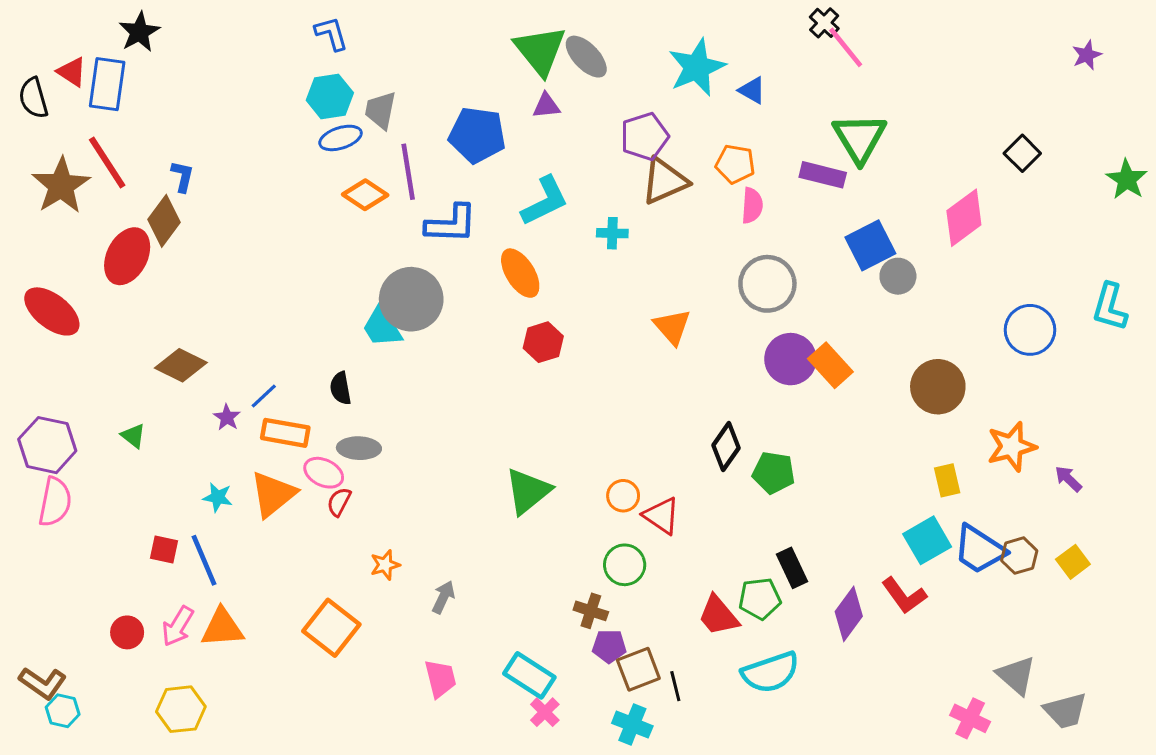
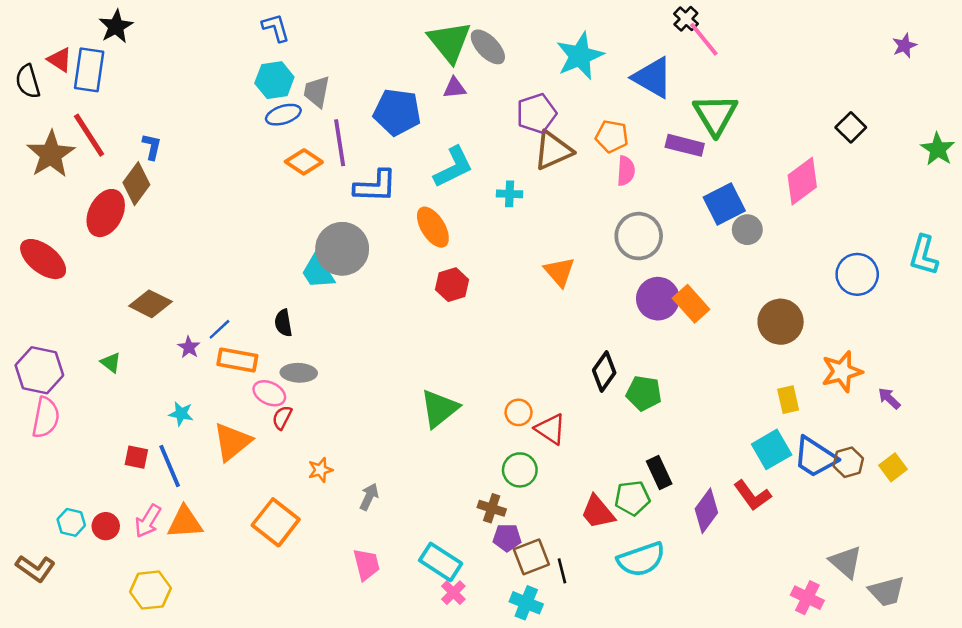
blue triangle: (752, 90) -> (653, 78), moved, size x1.8
orange triangle: (273, 494) -> (232, 442), moved
cyan hexagon: (63, 711) -> (71, 522), moved

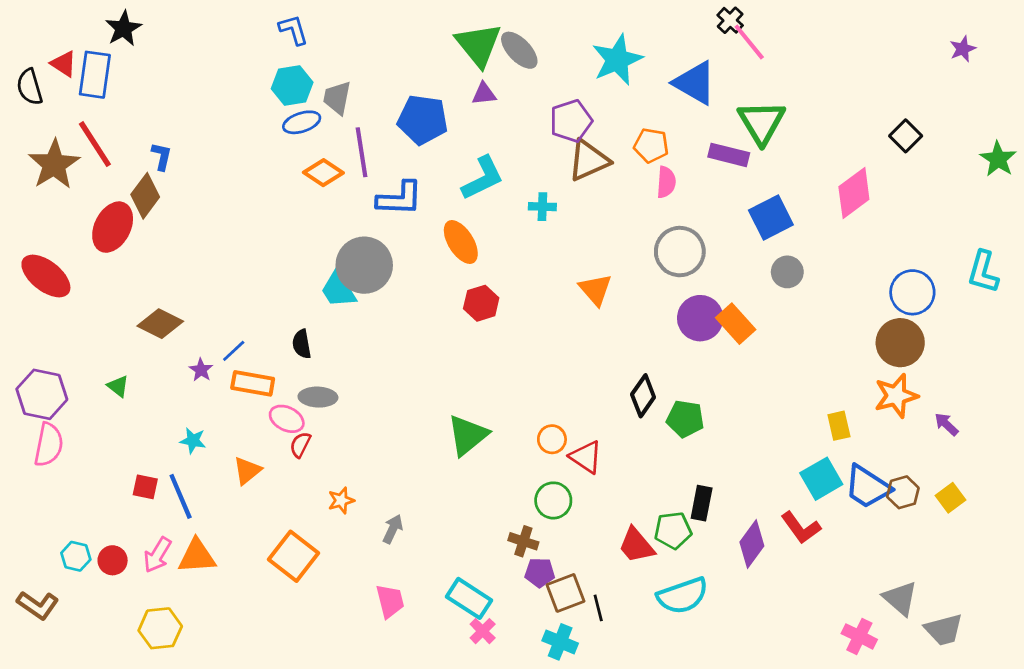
gray circle: (747, 230) -> (787, 272), moved
brown circle: (781, 322) -> (900, 343), moved
orange triangle: (232, 442) -> (247, 471), size x0.7
black rectangle: (659, 472) -> (702, 503), turned 36

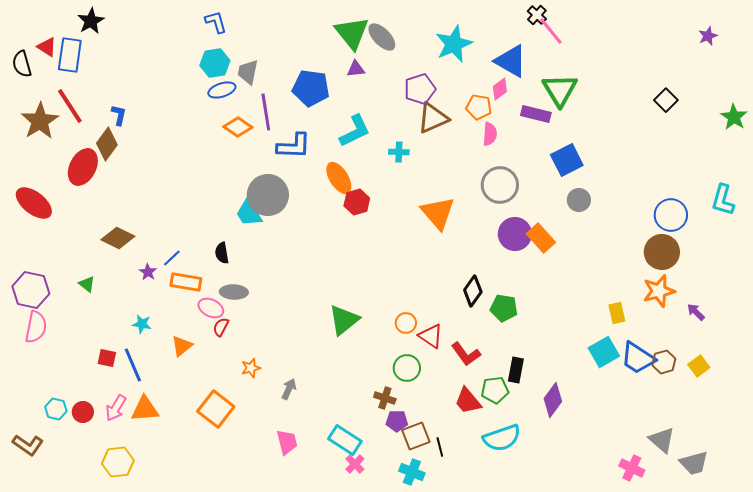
pink diamond: (854, 193) -> (500, 89), moved, size x0.6
orange triangle: (595, 290) -> (438, 213), size x1.4
red hexagon: (481, 303) -> (357, 202), moved
red L-shape: (801, 528) -> (466, 354), moved

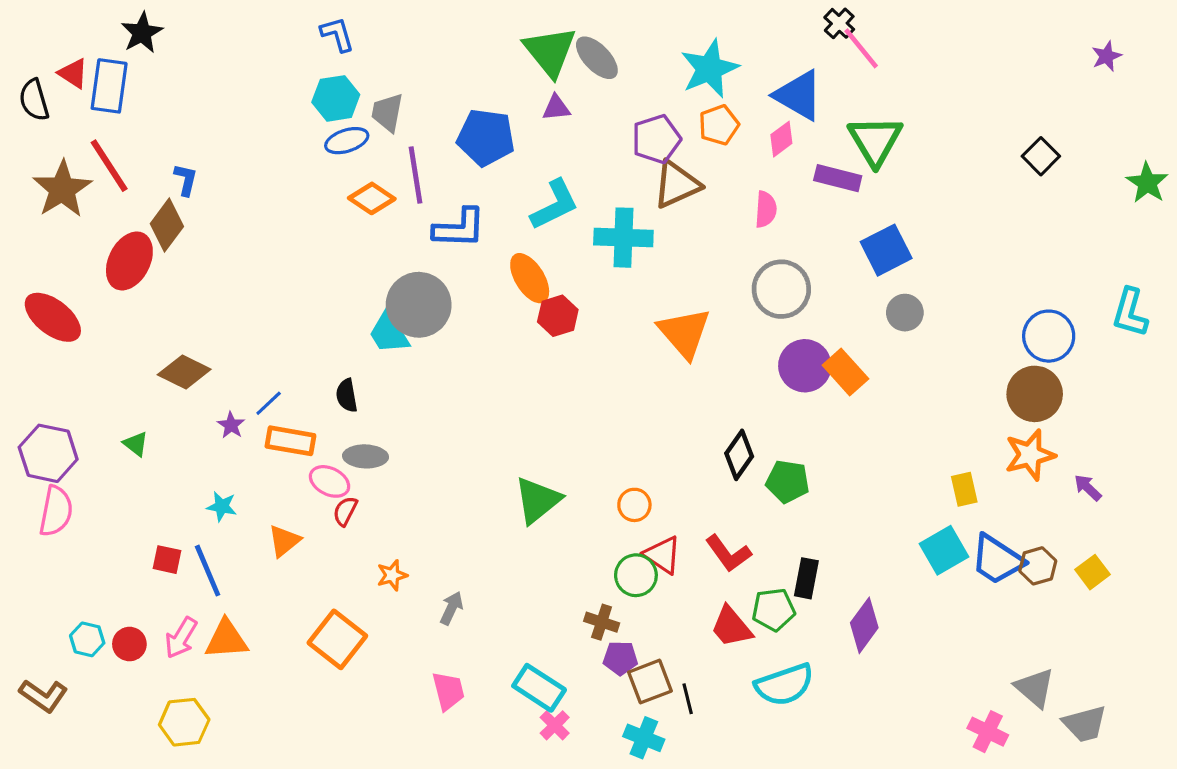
orange pentagon: (479, 107) -> (719, 125), moved, turned -30
cyan cross: (399, 152) -> (623, 238), size x1.8
red triangle: (431, 336) -> (663, 555), moved

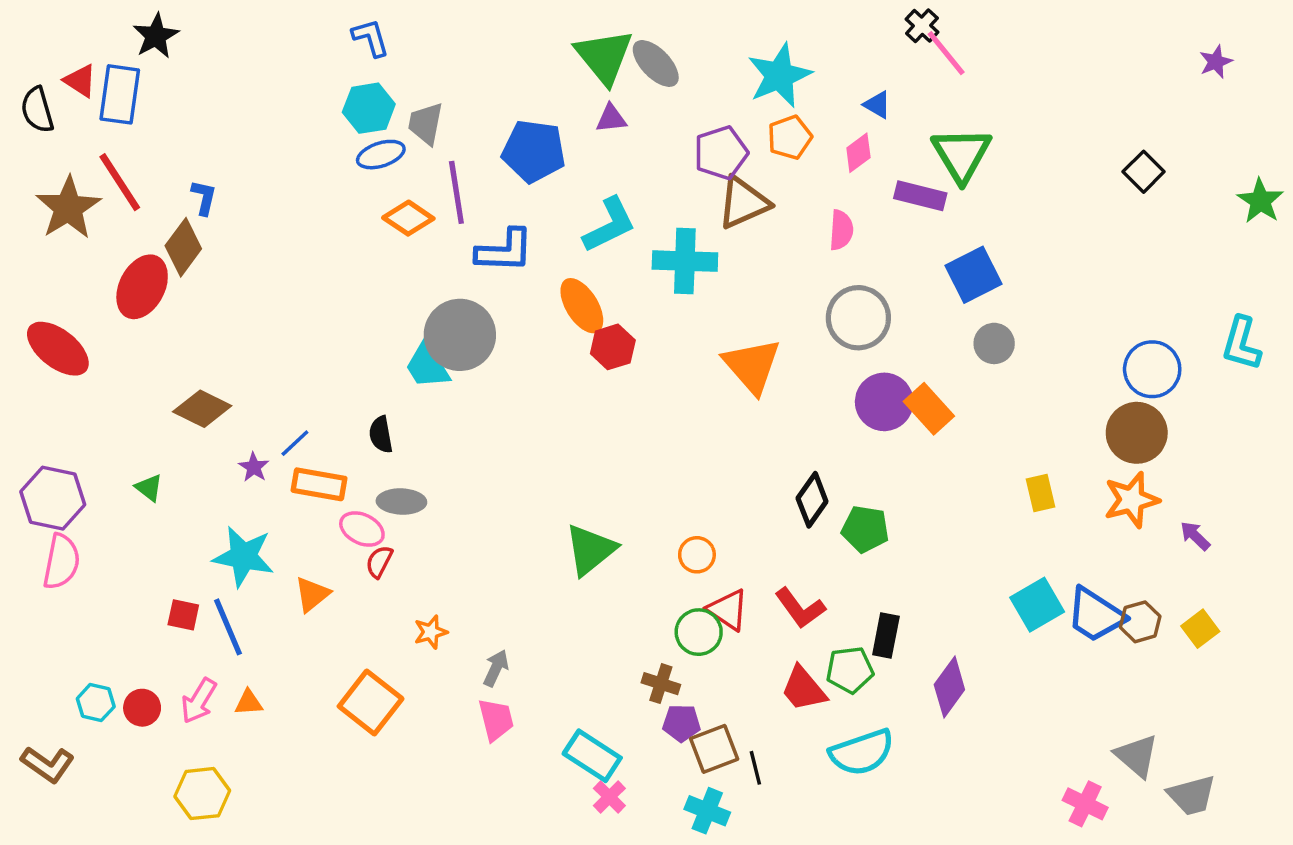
blue triangle: (799, 95) -> (877, 105), size x0.5
yellow rectangle: (964, 489) -> (1040, 493), moved
cyan star: (222, 506) -> (243, 556), size x1.8
orange triangle: (226, 639) -> (249, 703), size x0.6
pink trapezoid: (448, 691) -> (496, 720), moved

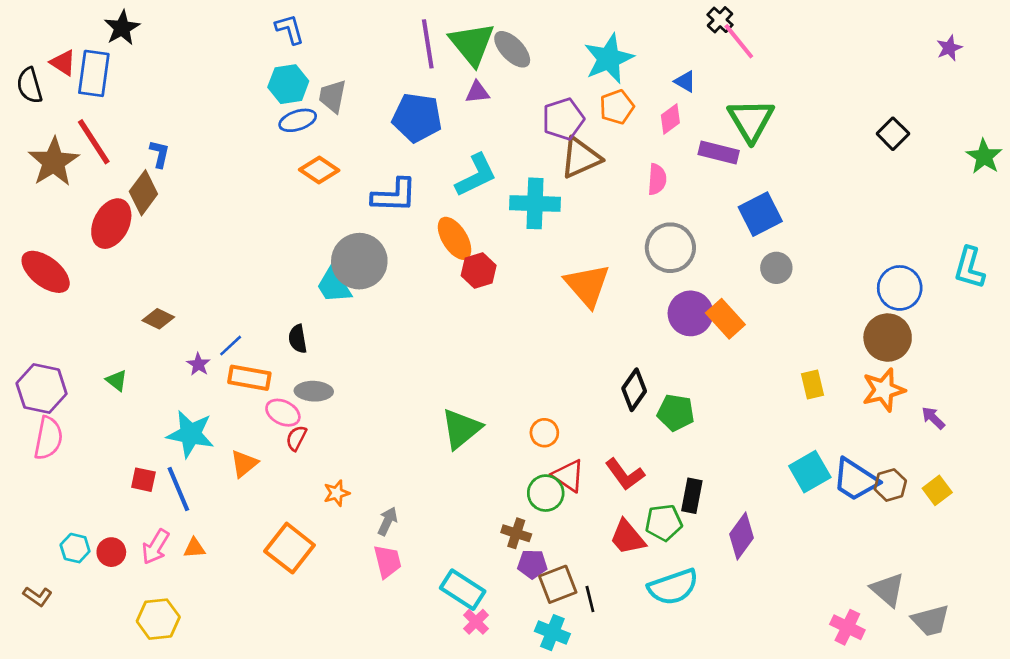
purple line: (456, 192) -> (428, 44), moved
brown diamond: (202, 409) -> (158, 319), size x0.7
brown L-shape: (48, 764) -> (38, 596), size x0.7

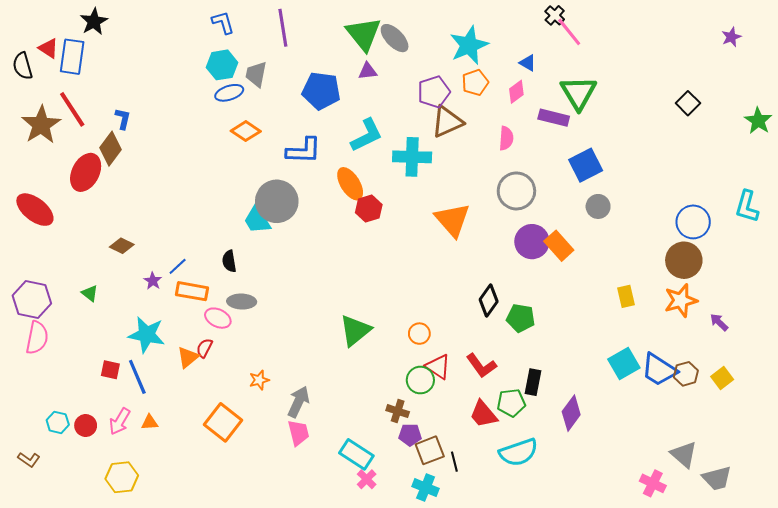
purple line: (428, 44) -> (283, 28), moved
red semicircle: (296, 438) -> (204, 348), moved
gray arrow: (387, 521) -> (298, 402), size x1.4

